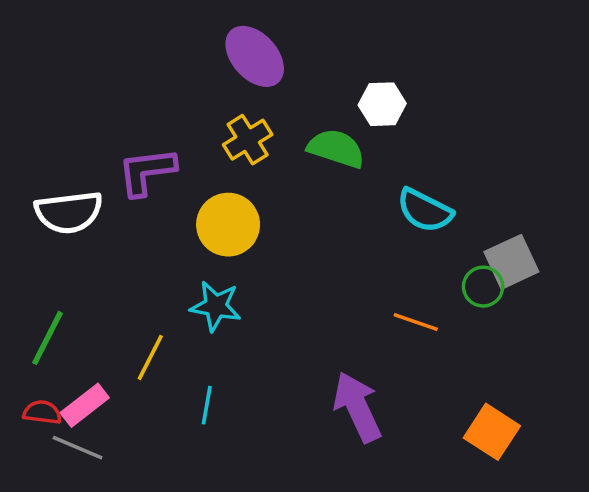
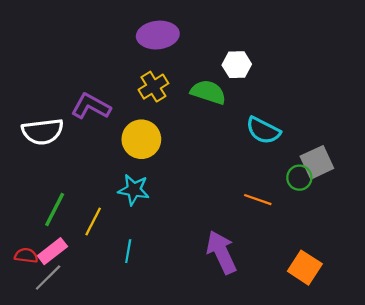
purple ellipse: (255, 56) -> (158, 35), turned -54
purple L-shape: (147, 171) -> (91, 106), turned 36
green line: (47, 338) -> (55, 209), moved
gray line: (78, 448) -> (48, 277), turned -68

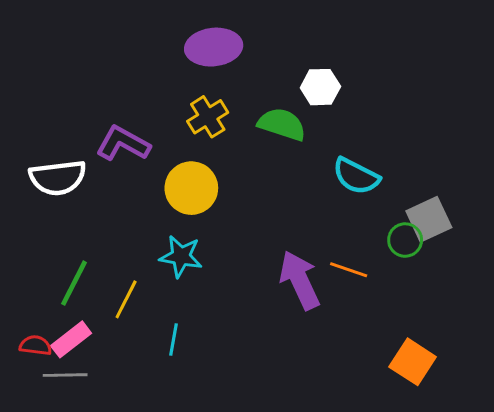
purple arrow: (221, 252) -> (300, 280), moved
gray line: (48, 277) -> (65, 375), turned 44

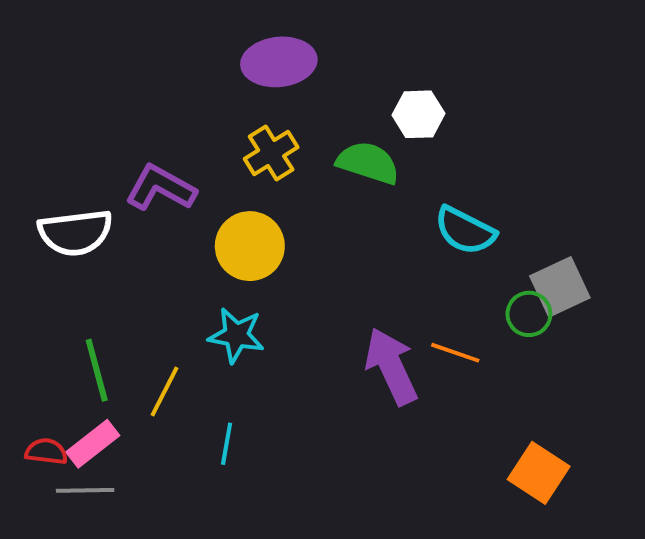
green line: (74, 283) -> (97, 370), turned -42

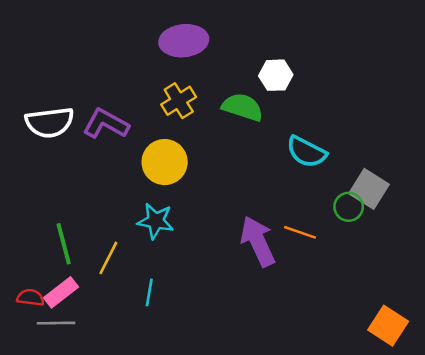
white semicircle: (75, 233) -> (50, 122), moved
gray square: (560, 287) -> (369, 189), turned -33
orange square: (539, 473) -> (388, 326), moved

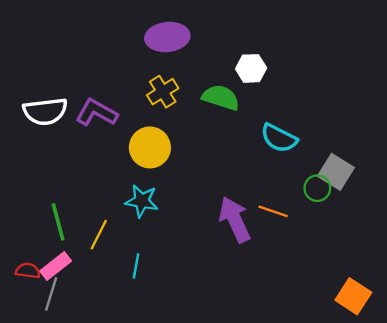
gray line: (56, 323) -> (51, 294), turned -72

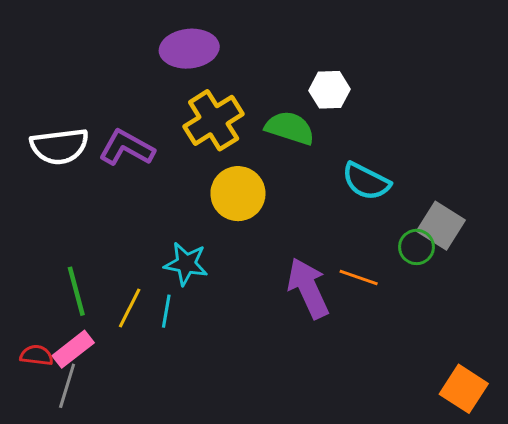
purple ellipse: (167, 37) -> (189, 49), moved
yellow cross: (163, 92) -> (214, 120), size x1.4
yellow circle: (150, 147) -> (238, 194), moved
cyan line: (136, 266) -> (166, 311), moved

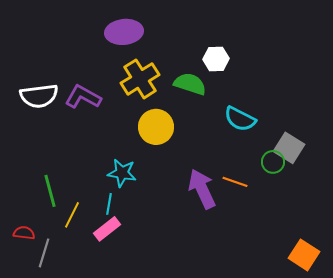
yellow line: (130, 308) -> (72, 215), moved
pink rectangle: (73, 349) -> (107, 229), moved

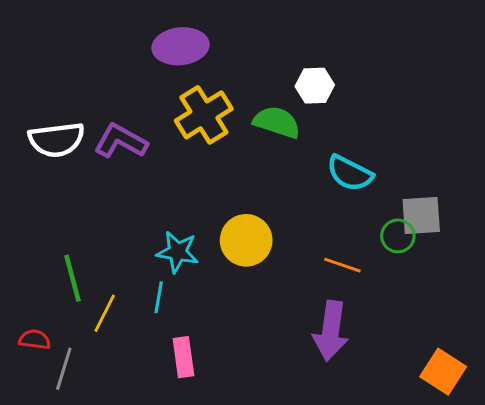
yellow circle: (156, 127) -> (246, 240), moved
gray square: (289, 148) -> (421, 216), turned -36
purple arrow: (202, 189) -> (331, 331), moved, turned -147
pink rectangle: (107, 229) -> (183, 357), moved, turned -60

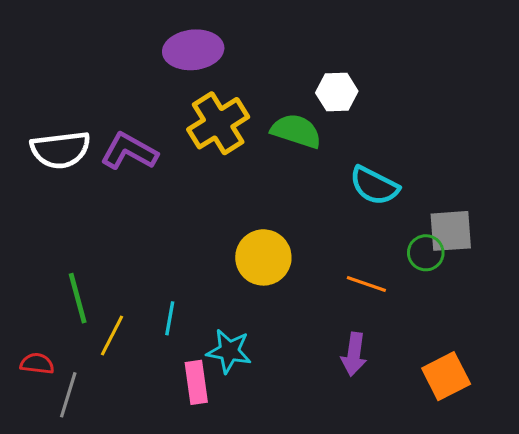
cyan star: (178, 252) -> (229, 351), moved
purple arrow: (331, 331) -> (354, 354), size x0.7
orange square: (443, 372) -> (446, 376), moved, turned 30

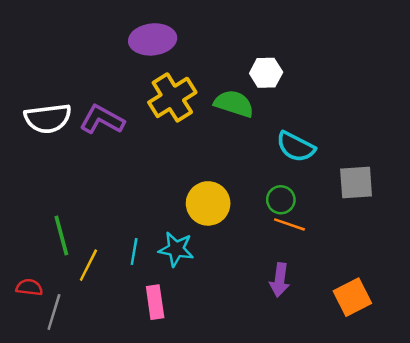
green circle: (426, 253) -> (281, 200), moved
cyan star: (229, 351) -> (176, 249), moved

